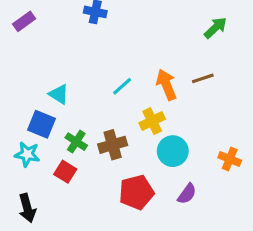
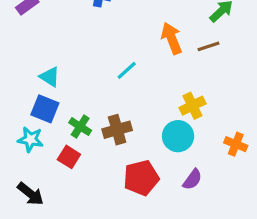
brown line: (203, 78) -> (208, 46), moved
orange arrow: (166, 85) -> (172, 38), moved
cyan triangle: (59, 94) -> (50, 77), moved
yellow cross: (152, 121) -> (192, 106), moved
black arrow: (27, 208) -> (30, 194), turned -36

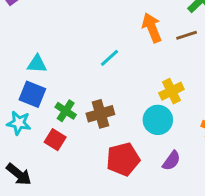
cyan triangle: (50, 77) -> (37, 64), turned -30

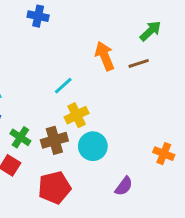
yellow cross: (171, 91) -> (77, 115), moved
cyan circle: (158, 120) -> (93, 146), moved
red pentagon: (123, 159) -> (54, 188), moved

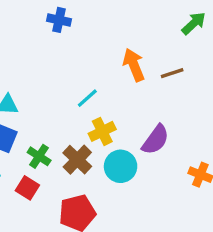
green arrow: (150, 31) -> (194, 23), moved
brown cross: (54, 140) -> (77, 160), turned -30
purple semicircle: (124, 186) -> (155, 140), moved, size x1.4

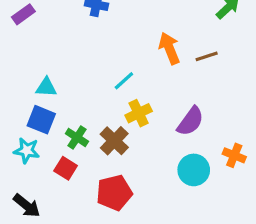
cyan circle: (121, 166) -> (194, 170), moved

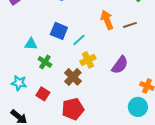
blue square: (41, 120) -> (59, 31), moved
green cross: (77, 138) -> (45, 62), moved
cyan circle: (194, 170) -> (138, 107), moved

